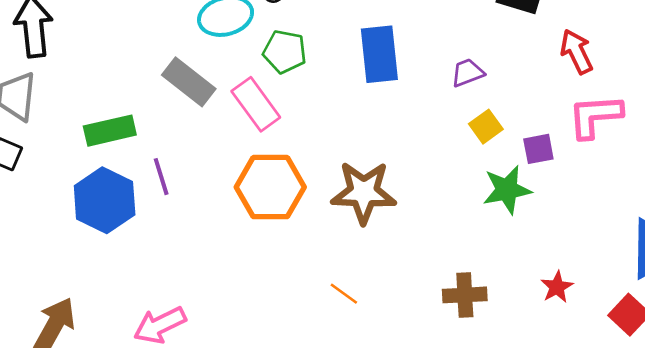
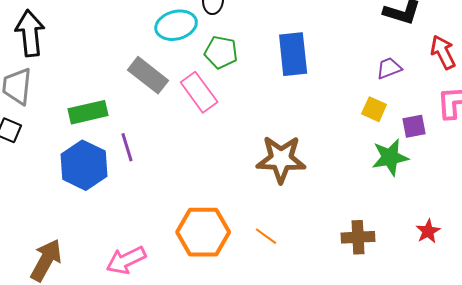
purple trapezoid: (467, 73) -> (389, 68), moved
yellow square: (486, 127) -> (374, 109), turned -30
orange hexagon: (270, 187) -> (203, 232), moved

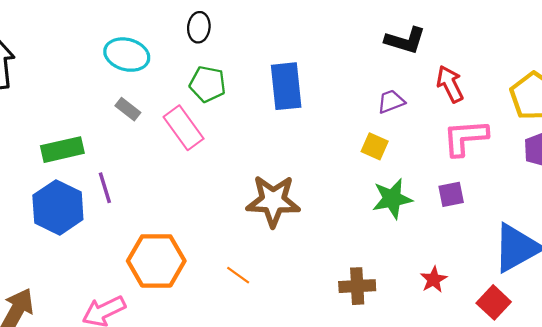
cyan ellipse: (176, 25) -> (127, 55), moved, turned 30
gray rectangle: (148, 75) -> (128, 109), size x0.6
purple square: (414, 126) -> (451, 194), moved
orange hexagon: (203, 232) -> (156, 261), moved
orange line: (266, 236) -> (238, 275), moved

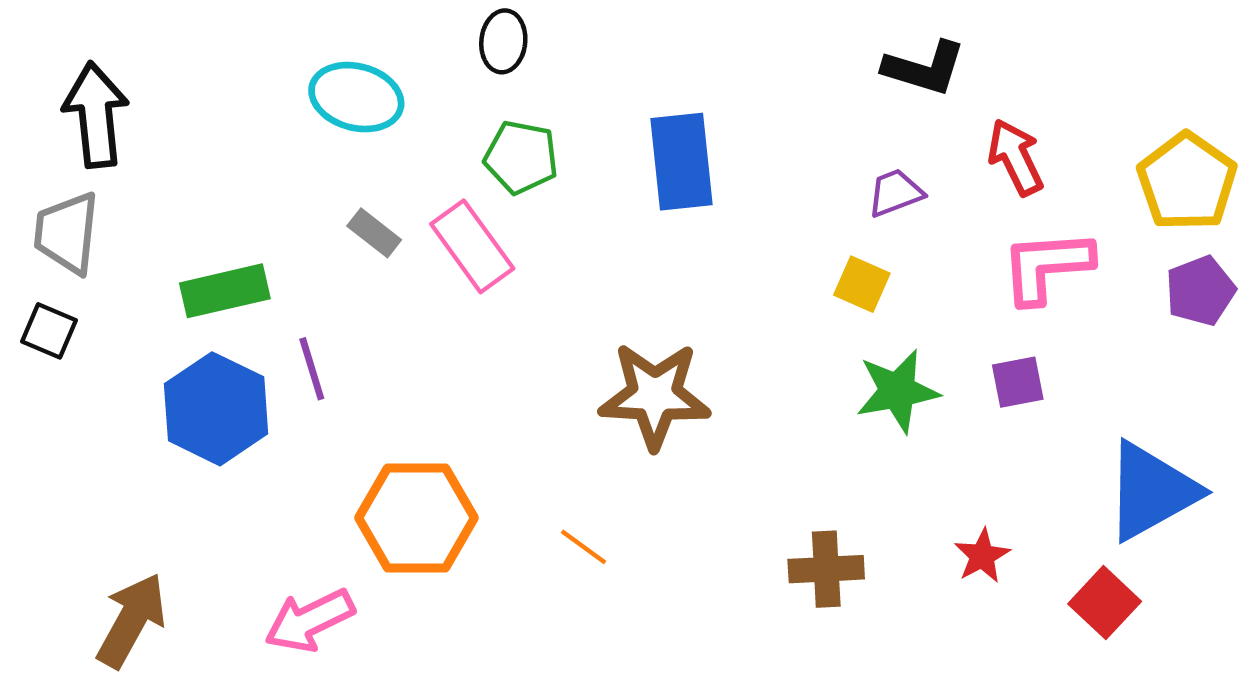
gray rectangle: (128, 109) -> (374, 233), moved

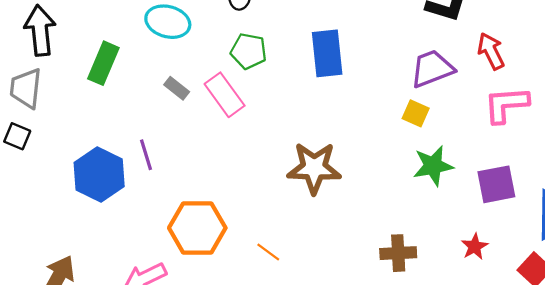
purple trapezoid: (895, 193) -> (432, 69), size x1.6
green rectangle: (225, 291) -> (103, 63), moved, turned -54
purple square: (1018, 382) -> (496, 184), moved, size x1.5
orange line: (583, 547) -> (268, 252), moved

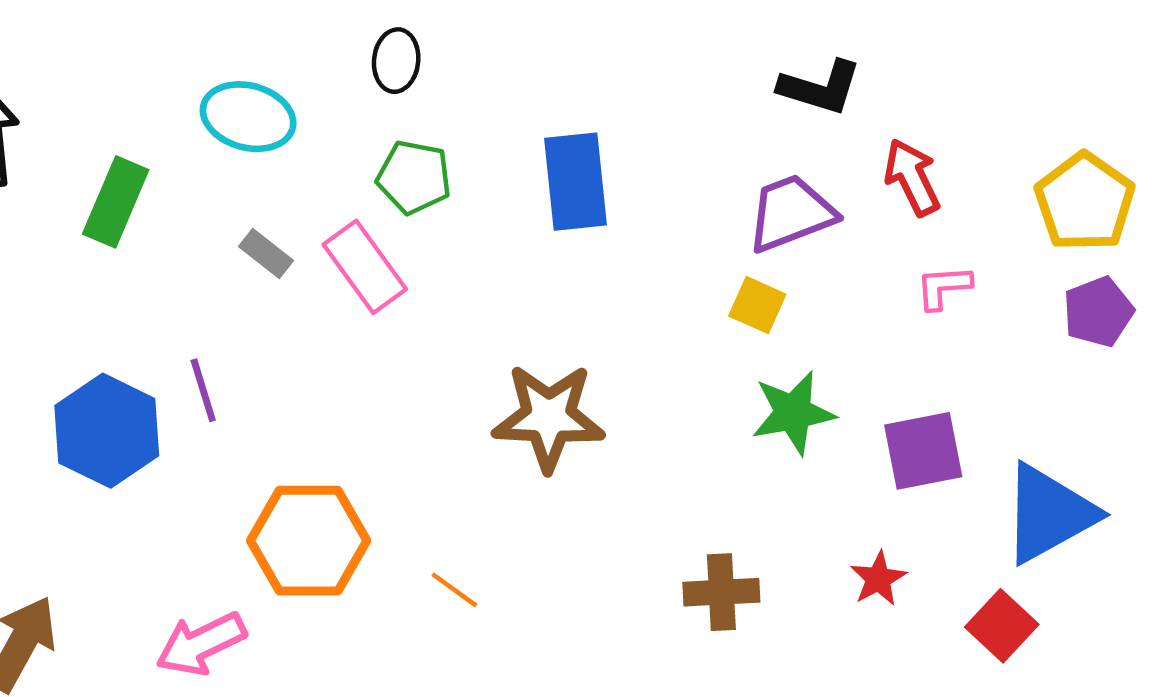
pink L-shape: (506, 105) -> (943, 287), size x0.6

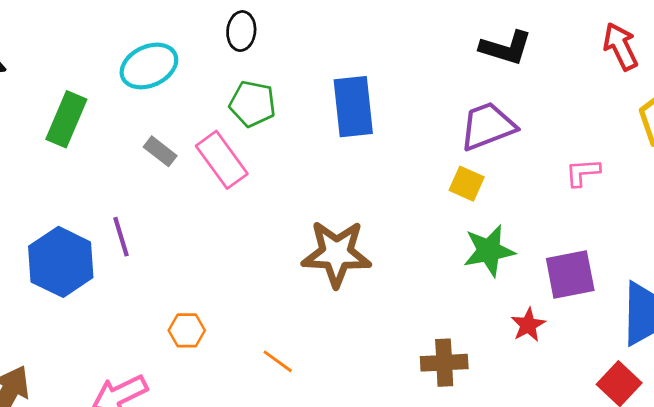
cyan ellipse: (248, 117) -> (149, 66), turned -40
red arrow: (912, 177) -> (621, 46), moved
orange hexagon: (309, 541) -> (187, 330), size x0.5
red star: (878, 579) -> (528, 325), moved

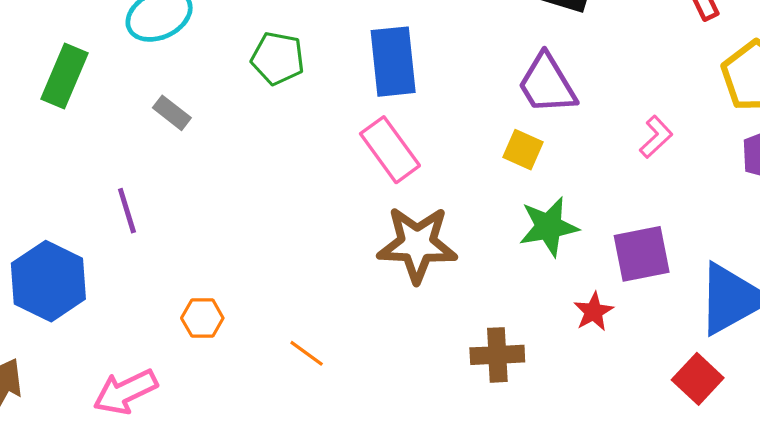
purple trapezoid: (488, 126) -> (547, 84), turned -100
pink rectangle: (222, 160) -> (390, 150), moved
pink L-shape: (583, 172) -> (656, 137), turned 141
brown star: (336, 254) -> (417, 244), moved
blue hexagon: (61, 262) -> (48, 281), moved

